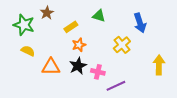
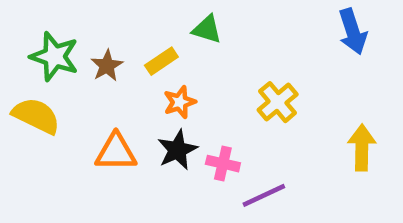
brown star: (47, 13) -> (107, 66), moved
green triangle: (99, 16) -> (207, 29), moved
blue arrow: (140, 23) -> (353, 31), moved
yellow semicircle: (28, 51) -> (36, 116), moved, size x1.5

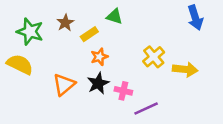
brown star: (107, 66) -> (65, 23), moved
yellow arrow: (362, 148) -> (185, 69), moved, turned 95
orange triangle: (116, 152) -> (64, 85), turned -40

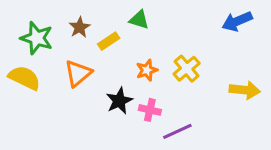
blue arrow: (195, 18) -> (237, 21), turned 85
orange star: (99, 57) -> (147, 70), moved
yellow arrow: (185, 69) -> (245, 90), moved
orange triangle: (64, 85) -> (78, 73), moved

